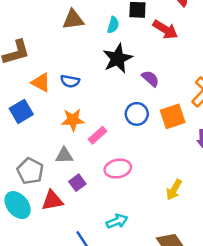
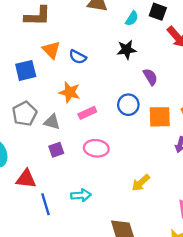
black star: (118, 58) -> (127, 50), size x0.7
gray pentagon: (30, 171) -> (24, 114), moved
red triangle: (52, 200) -> (26, 179), moved

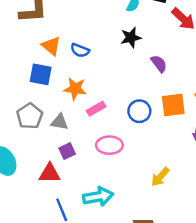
blue square: (26, 70) -> (41, 74), moved, turned 30
blue circle: (128, 105) -> (139, 111), moved
red triangle: (26, 179) -> (50, 173), moved
cyan arrow: (81, 195) -> (98, 197), size x1.4

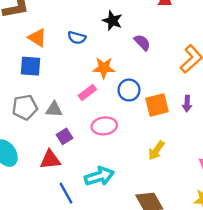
black star: (131, 38) -> (112, 21), turned -30
blue semicircle: (80, 50) -> (77, 38), moved
orange star: (75, 89) -> (104, 68), moved
orange square: (173, 105) -> (157, 105), moved
gray pentagon: (30, 116) -> (25, 107), turned 30

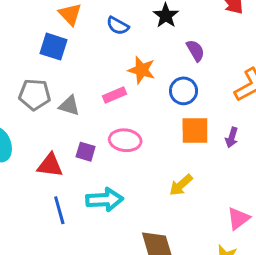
blue circle: (129, 90) -> (183, 91), moved
purple square: (64, 136) -> (86, 152), moved, turned 35

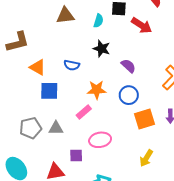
blue square: (54, 47) -> (49, 91), moved

